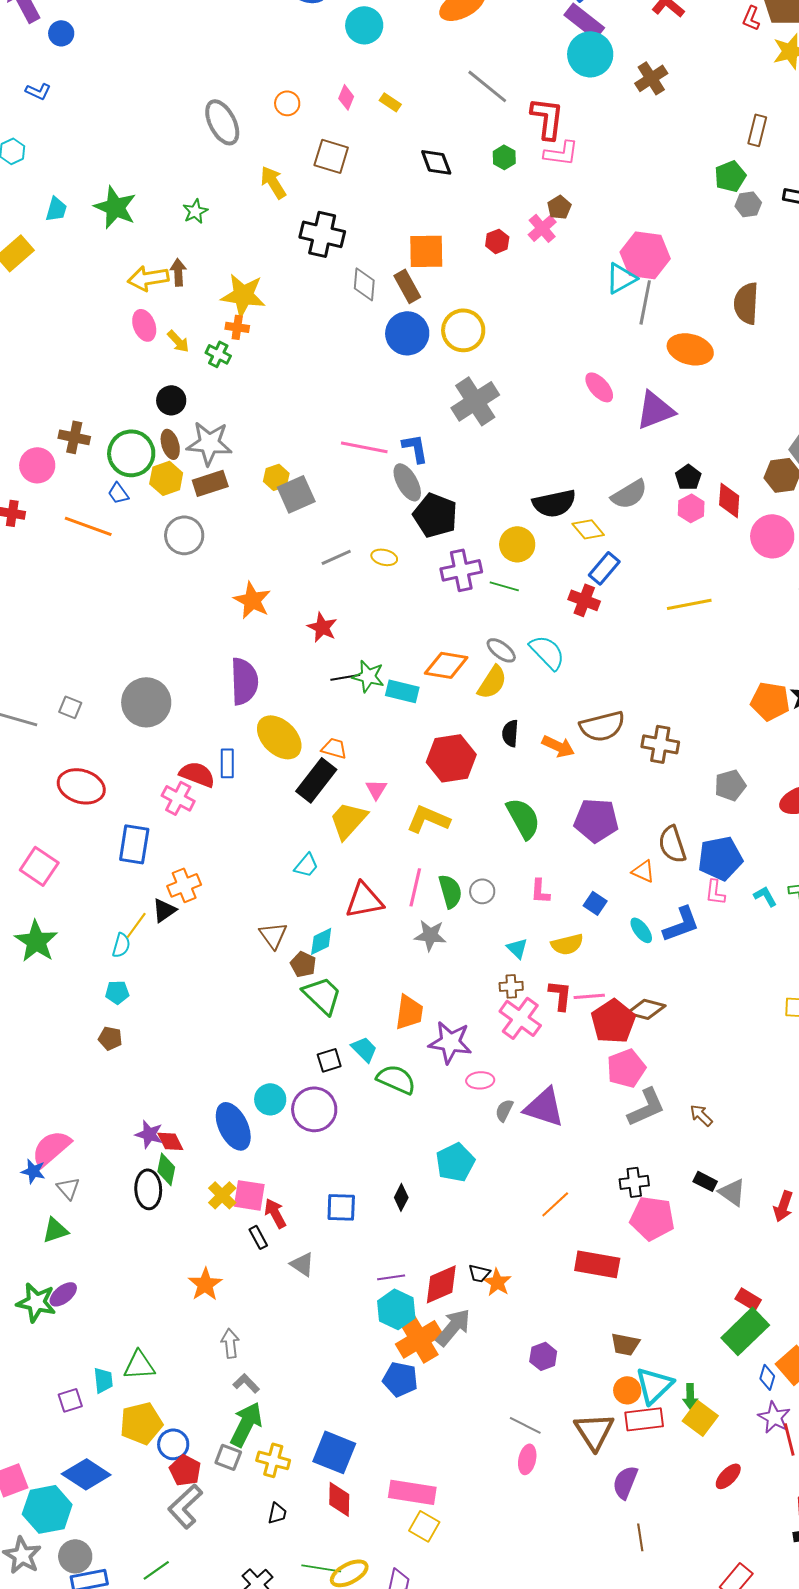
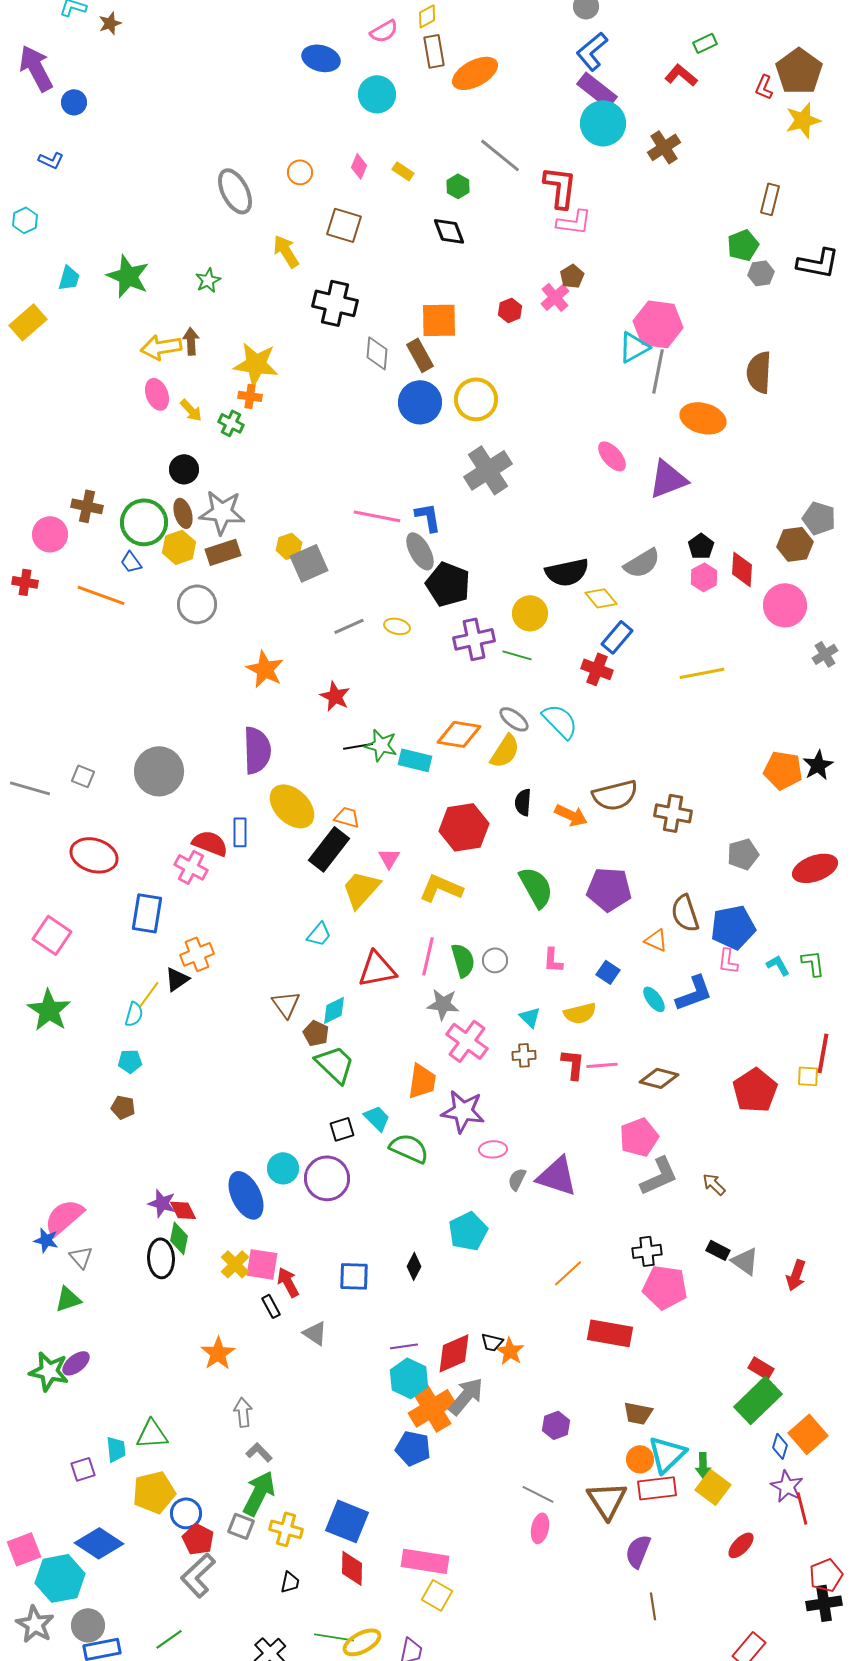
green hexagon: (504, 157) -> (458, 186), moved
pink cross: (520, 1018) -> (467, 1041), moved
red pentagon: (613, 1021) -> (755, 1090), moved

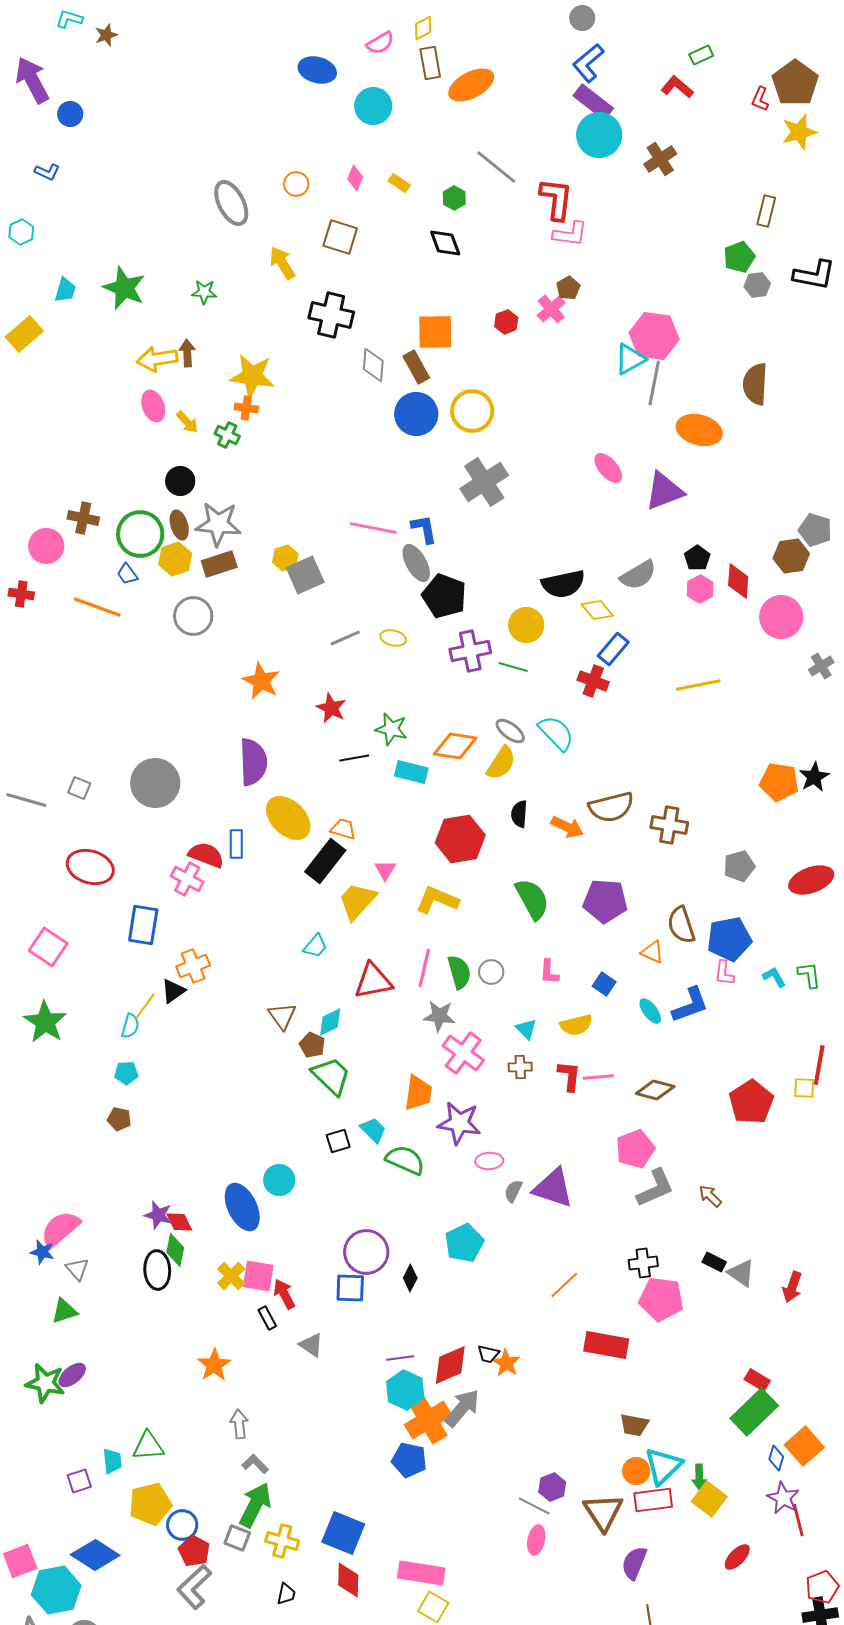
green star: (208, 280) -> (204, 292), turned 30
green star: (381, 745) -> (391, 729), moved
purple circle: (327, 1178) -> (366, 1252), moved
purple hexagon: (556, 1425) -> (552, 1487), moved

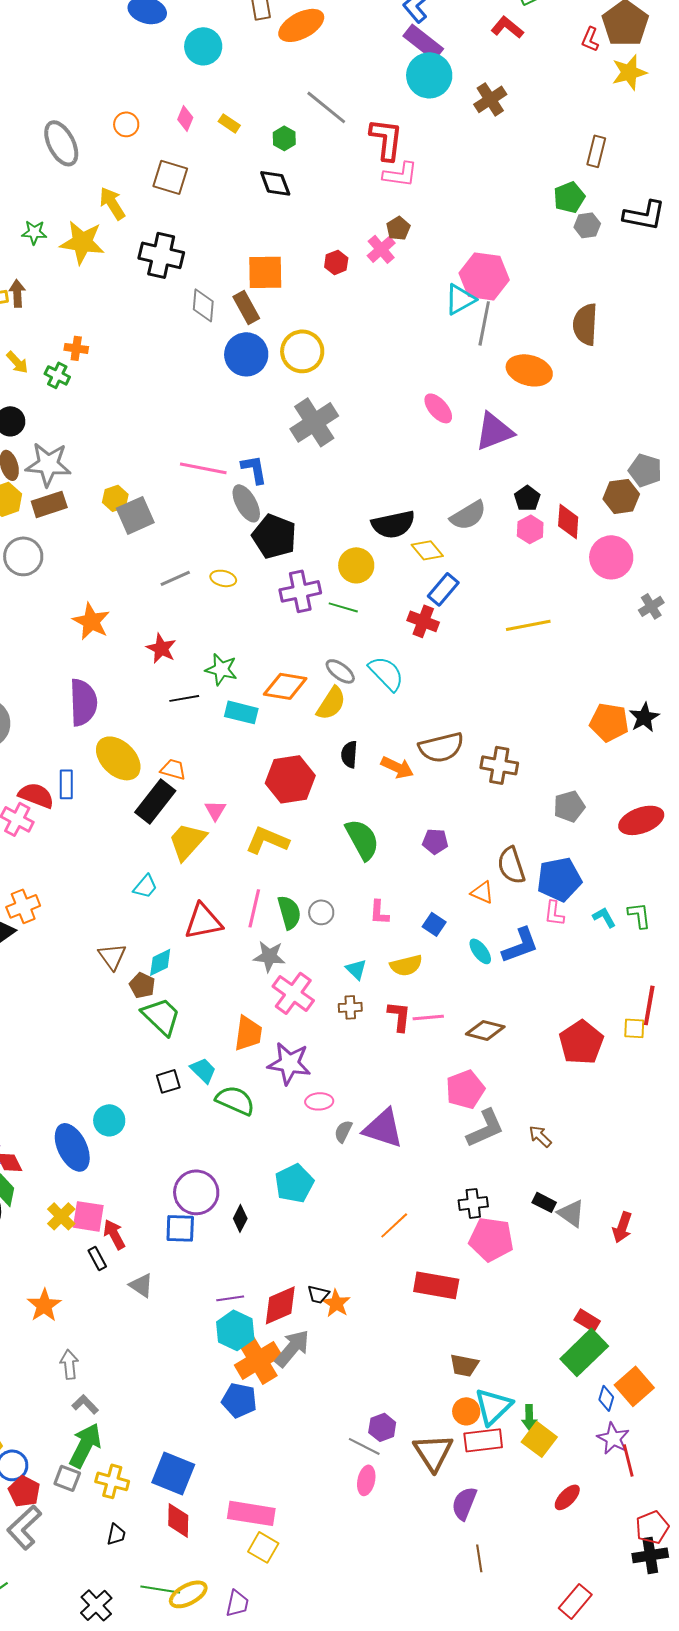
yellow star: (252, 376) -> (82, 242), moved
purple pentagon: (605, 901) -> (435, 841), size x0.6

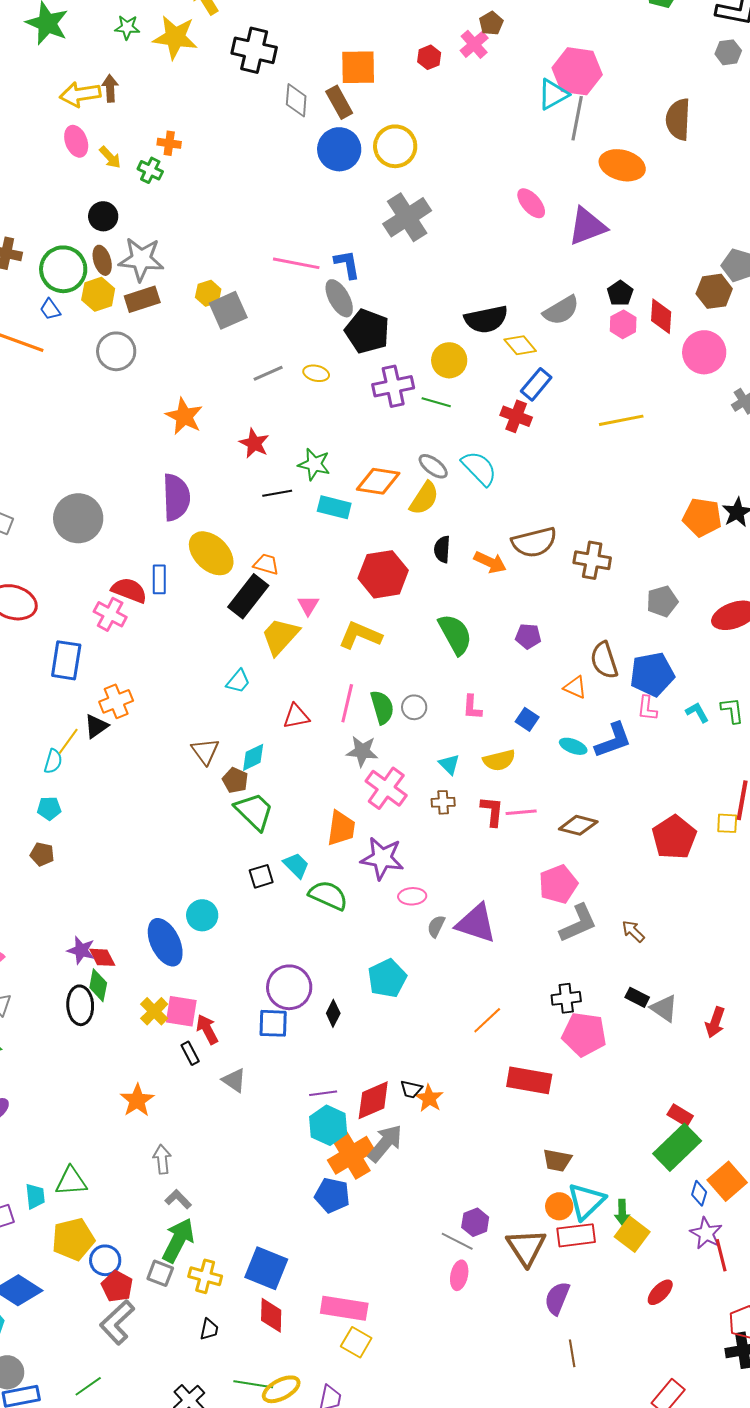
gray hexagon: (587, 225) -> (728, 52), moved
red triangle: (203, 921) -> (296, 716), size x0.7
cyan ellipse: (480, 951) -> (573, 746), turned -32

